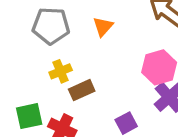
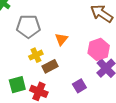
orange triangle: (103, 27) -> (61, 39), moved

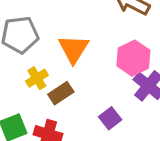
orange triangle: (61, 39) -> (74, 49), size x1.5

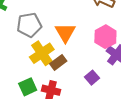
yellow cross: (37, 78) -> (42, 53), size x1.6

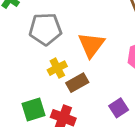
yellow cross: (42, 53) -> (57, 68), size x0.6

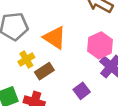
orange triangle: (91, 45) -> (55, 38), turned -30

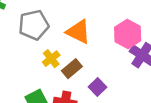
purple square: (82, 91) -> (98, 87), moved

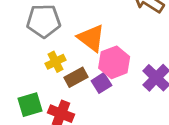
pink hexagon: (128, 34) -> (114, 62), moved
purple square: (98, 87) -> (101, 83), moved

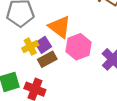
purple square: (101, 83) -> (43, 45), moved

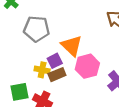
yellow cross: (30, 47) -> (42, 70), moved, turned 32

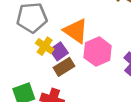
yellow cross: (42, 70) -> (45, 46), moved, turned 32

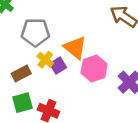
brown rectangle: (64, 67) -> (21, 73), moved

